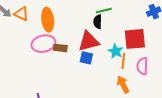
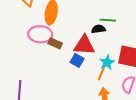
black semicircle: (98, 22) -> (98, 29), turned 64
orange line: (123, 61) -> (102, 73), moved

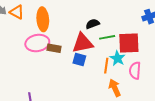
green line: (108, 20) -> (107, 37), moved
cyan star: (107, 62) -> (117, 58), moved

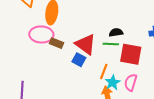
black semicircle: (93, 24) -> (116, 33), moved
red triangle: (83, 43) -> (86, 44), turned 35
cyan star: (117, 58) -> (113, 82), moved

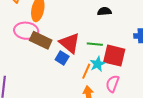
black semicircle: (116, 33) -> (104, 11), moved
brown rectangle: (56, 43) -> (41, 40), size x1.5
cyan star: (113, 82) -> (98, 64), moved

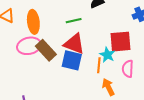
brown rectangle: (41, 40) -> (46, 50), turned 40
green line: (95, 44) -> (74, 21), moved
blue square: (62, 58) -> (72, 60), size x1.5

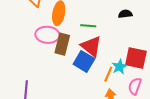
green line: (74, 21) -> (88, 26), moved
brown rectangle: (46, 50) -> (62, 44), turned 40

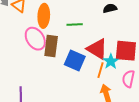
pink ellipse: (47, 35) -> (35, 39), turned 60
red triangle: (91, 46) -> (97, 49), moved

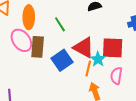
green line: (75, 25) -> (60, 24), turned 63
blue square: (75, 61) -> (62, 60), turned 35

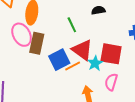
green line: (60, 24) -> (72, 25), moved
orange line: (88, 69) -> (73, 66), moved, turned 42

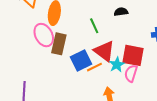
pink semicircle: (111, 82) -> (131, 73), moved

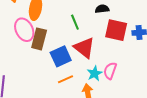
red square: (133, 55) -> (116, 30), moved
cyan star: (117, 65) -> (95, 73), moved
orange line: (94, 67) -> (65, 79), moved

